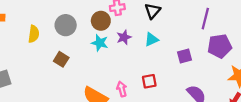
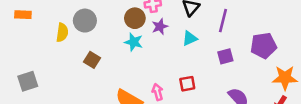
purple line: (205, 19) -> (223, 21), moved
gray circle: (66, 25) -> (85, 21), moved
purple star: (124, 37) -> (160, 27), moved

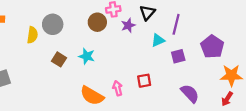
purple star: (160, 27) -> (128, 25), moved
cyan triangle: (190, 38) -> (158, 40), moved
cyan star: (134, 42) -> (87, 56), moved
purple pentagon: (263, 46) -> (212, 47), turned -30

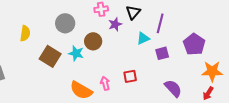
brown circle: (97, 22) -> (93, 41), moved
gray circle: (53, 24) -> (65, 23), moved
brown square: (59, 59) -> (50, 56), size x1.5

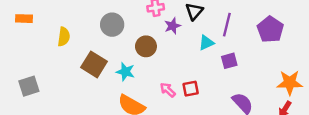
purple pentagon: (194, 44) -> (270, 29), moved
cyan star: (76, 53) -> (125, 72), moved
pink arrow: (105, 83) -> (168, 90), moved, turned -32

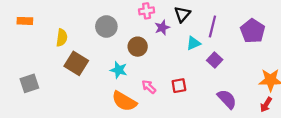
purple square: (229, 61) -> (215, 60), turned -32
brown square: (94, 64) -> (76, 63), moved
pink arrow: (168, 90) -> (149, 87), moved

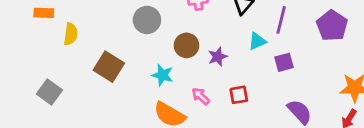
purple star: (162, 28) -> (218, 57), moved
yellow semicircle: (62, 38) -> (71, 34), moved
purple square: (215, 60) -> (284, 62), turned 32
gray square: (29, 83) -> (49, 92), turned -36

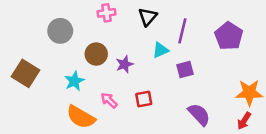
cyan star: (162, 75) -> (74, 81), turned 30

